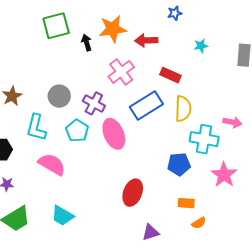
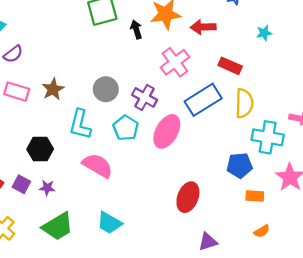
pink ellipse: (114, 134) -> (167, 131), turned 52
orange rectangle: (186, 203) -> (255, 196), moved

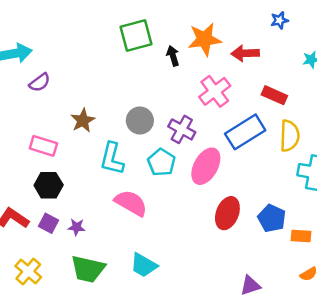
pink rectangle: (17, 92) -> (43, 146), moved
black hexagon: (40, 149) -> (49, 185), moved
blue pentagon: (240, 165) -> (272, 218), moved, turned 30
red ellipse: (188, 197) -> (227, 213), moved
green trapezoid: (58, 226) -> (88, 269), turned 44

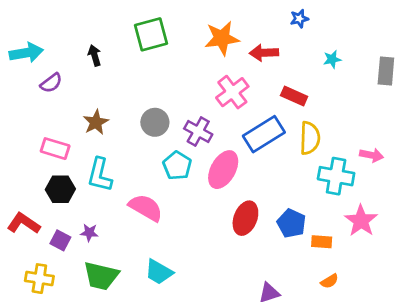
black arrow: (173, 56) -> (95, 55), moved
cyan L-shape: (112, 159) -> (100, 175), moved
purple square: (49, 223) -> (60, 240), moved
yellow cross: (28, 272) -> (39, 279), turned -32

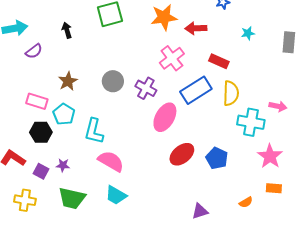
cyan pentagon: (177, 166) -> (64, 114), moved
cyan L-shape: (100, 175) -> (94, 131), moved
pink semicircle: (146, 208) -> (111, 161), moved
red ellipse: (245, 218) -> (182, 154), turned 30
orange rectangle: (322, 242) -> (274, 188), moved

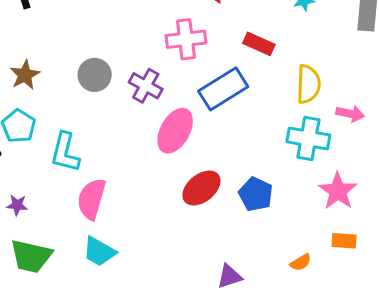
pink cross: (172, 58) -> (186, 39), turned 30
yellow semicircle: (231, 93) -> (308, 84), moved
pink semicircle: (111, 161) -> (91, 199), turned -104

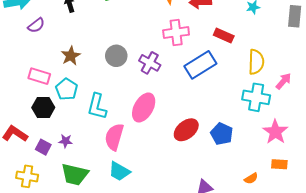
pink arrow: (350, 114) -> (283, 81), turned -60
pink ellipse: (175, 131) -> (144, 107), moved

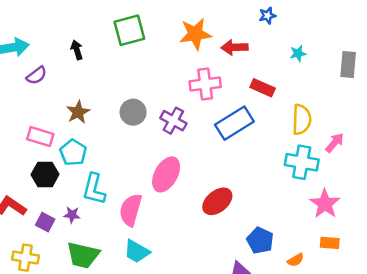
cyan L-shape: (97, 106) -> (94, 189), moved
blue pentagon: (222, 134) -> (260, 240), moved

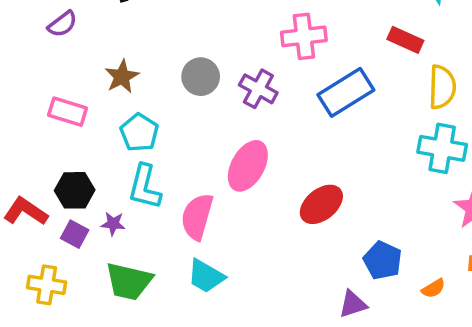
red rectangle: (263, 88) -> (405, 40), moved
cyan pentagon: (73, 152) -> (139, 133), moved
black hexagon: (45, 174) -> (75, 190), moved

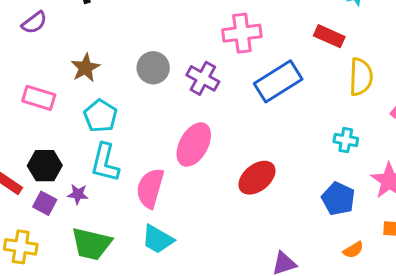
cyan cross: (442, 148) -> (346, 140), moved, size x0.6
blue pentagon: (383, 260) -> (338, 199), moved

